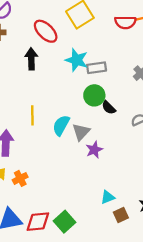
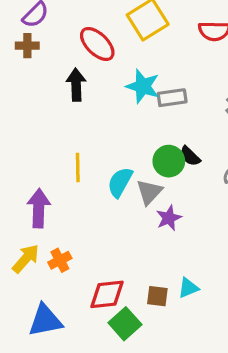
green circle: (94, 95) -> (169, 161), moved
brown square: (121, 215) -> (157, 296), moved, turned 32
red diamond: (38, 222) -> (107, 294), moved

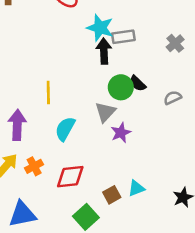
black arrow: (76, 85) -> (104, 51), moved
cyan semicircle: (120, 182) -> (65, 129), moved
red diamond: (107, 294) -> (70, 177), moved
brown square: (157, 296) -> (112, 195), turned -36

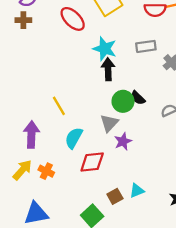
gray rectangle: (123, 37) -> (146, 46), moved
yellow line: (48, 92) -> (59, 106), turned -30
orange cross: (34, 166) -> (46, 171), turned -35
red diamond: (70, 177) -> (92, 162), moved

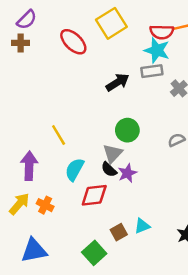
cyan star: (105, 49) -> (157, 50), moved
black arrow: (108, 69) -> (118, 82), moved, turned 60
black semicircle: (138, 98) -> (109, 169), moved

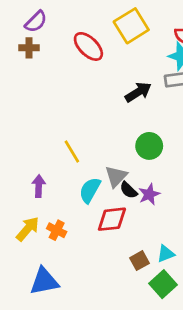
gray triangle: (113, 153) -> (116, 176), moved
purple arrow: (29, 166) -> (39, 186), size x0.7
green square: (94, 253) -> (163, 284), moved

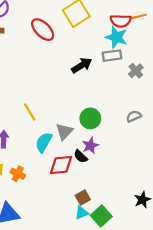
green circle: (149, 146) -> (90, 118), moved
black semicircle: (128, 190) -> (81, 156), moved
cyan triangle: (166, 254) -> (82, 213), moved

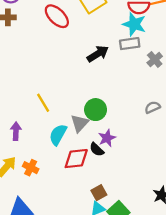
green circle: (90, 118) -> (96, 110), moved

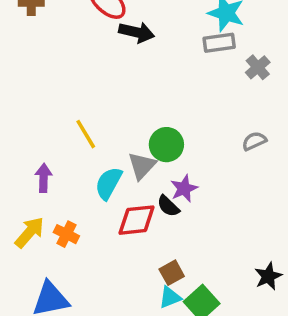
black arrow: (98, 54) -> (137, 32), moved, turned 45

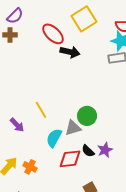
gray triangle: (142, 166) -> (73, 128), turned 30
purple arrow: (44, 178) -> (17, 125), moved, turned 133
purple star: (184, 188) -> (105, 150), moved

